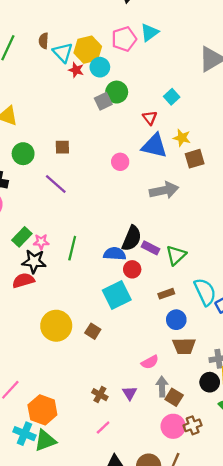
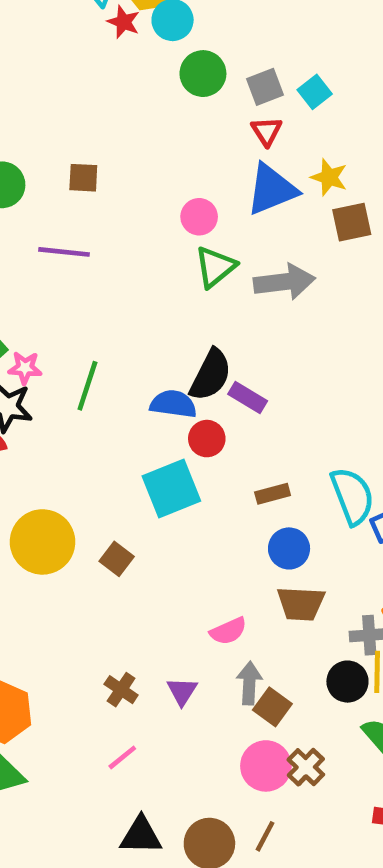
gray square: (103, 101) -> (265, 87), moved
blue triangle: (154, 146) -> (272, 189), turned -40
purple line: (56, 184) -> (64, 252), turned -40
green triangle: (176, 255) -> (215, 267), moved
brown cross: (193, 425) -> (306, 767), turned -30

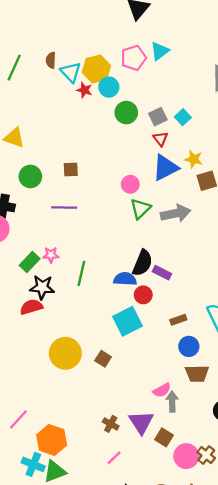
pink star: (25, 368) -> (51, 255), moved
gray arrow: (249, 683) -> (172, 402), moved
purple triangle: (182, 691) -> (141, 422), size x1.6
brown square: (272, 707) -> (164, 437), moved

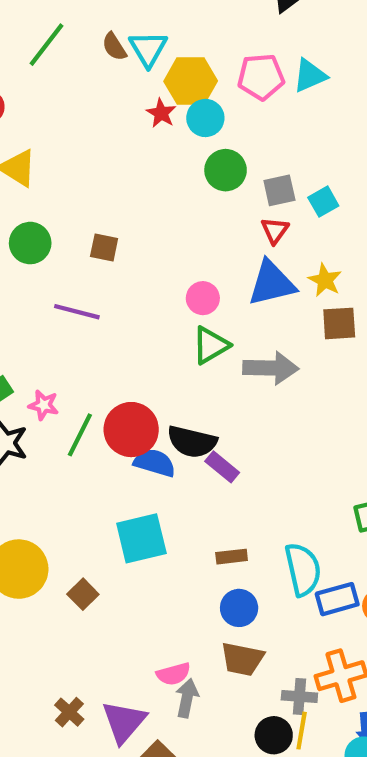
brown semicircle: (51, 60) -> (114, 47), turned -49
cyan triangle: (71, 72) -> (148, 49), moved
pink star: (51, 255) -> (44, 405), moved
black semicircle: (142, 263) -> (192, 442), turned 68
red circle: (143, 295) -> (131, 430), moved, size x1.6

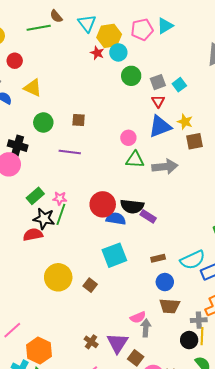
green line: (47, 45) -> (39, 28), turned 50
brown semicircle: (114, 47) -> (56, 16), moved
green triangle: (211, 345) -> (135, 160), turned 42
green line: (80, 435) -> (61, 214), moved
cyan semicircle: (303, 569) -> (193, 260), turned 85

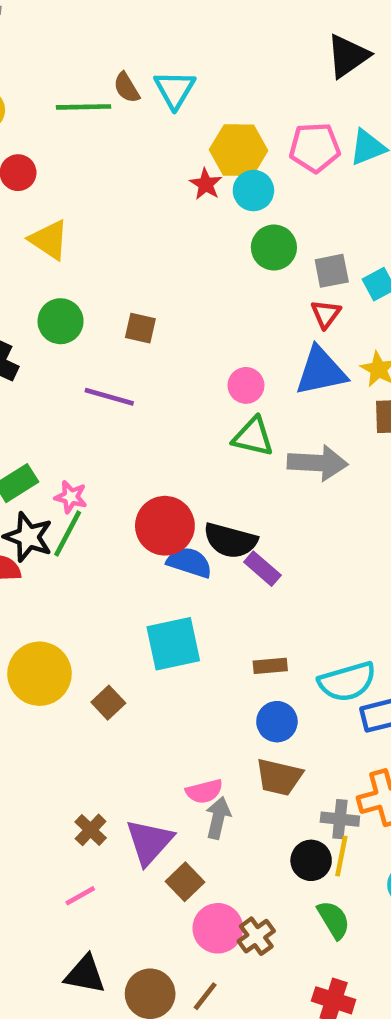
cyan triangle: (87, 23) -> (175, 89), moved

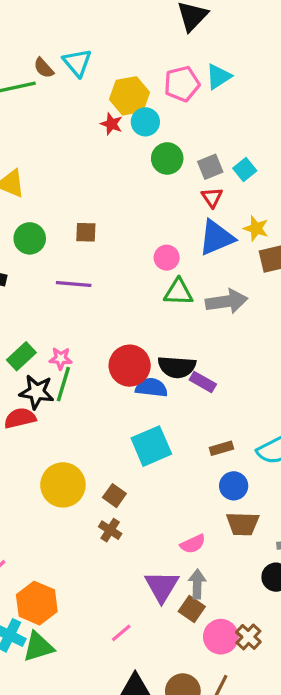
gray arrow: (218, 818) -> (197, 584), moved
brown cross: (91, 830) -> (110, 530), moved

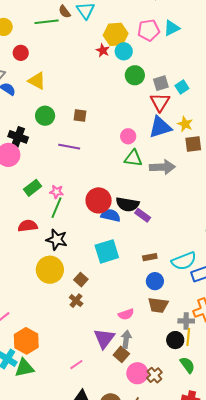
red triangle: (212, 197) -> (160, 102), size x1.5
black star: (37, 392) -> (57, 240), moved

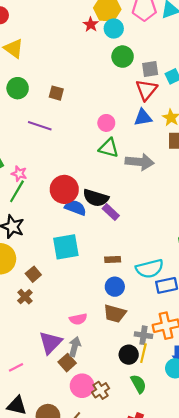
blue triangle: (160, 127) -> (143, 117), size x0.7

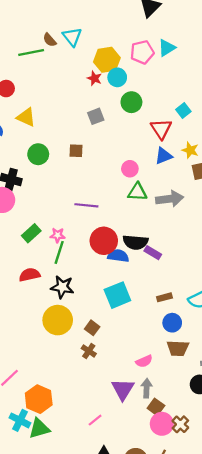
gray square: (150, 69) -> (96, 116), moved
purple line: (40, 126) -> (86, 205), moved
brown square: (67, 363) -> (156, 407), moved

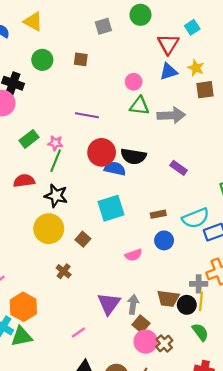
purple rectangle: (153, 253) -> (179, 168), moved
brown trapezoid: (178, 348) -> (168, 298), moved
brown cross: (89, 351) -> (64, 271), moved
pink semicircle: (144, 361) -> (134, 255), moved

